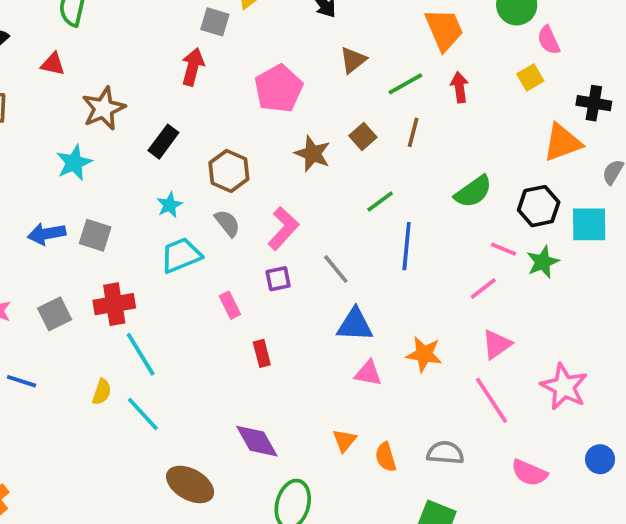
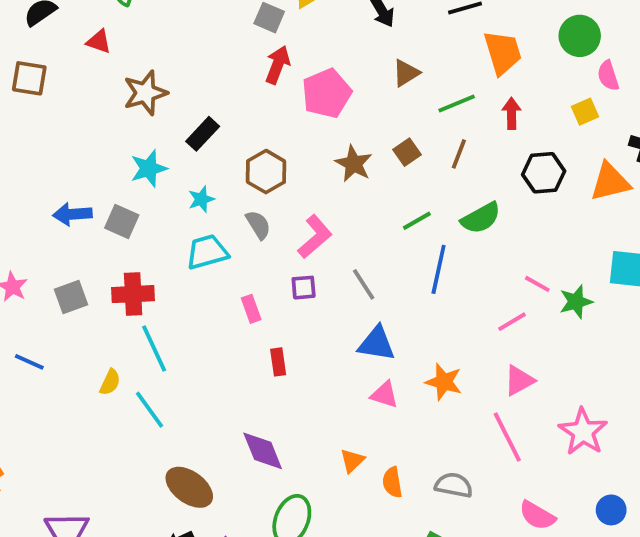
red arrow: (193, 67) -> (278, 65), moved
cyan star: (74, 163) -> (149, 168), moved
green semicircle: (473, 192) -> (481, 218), moved
black hexagon: (539, 206) -> (544, 173), moved

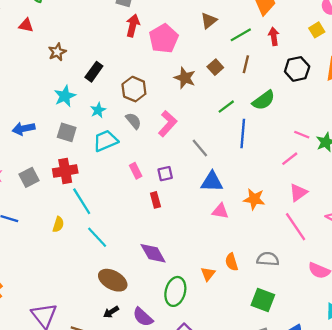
brown star: (145, 93) -> (57, 52), size x0.7
gray square: (122, 221) -> (67, 132), moved
purple square: (304, 288) -> (165, 174), moved
cyan line: (149, 410) -> (97, 237), moved
orange triangle: (352, 461) -> (208, 274), moved

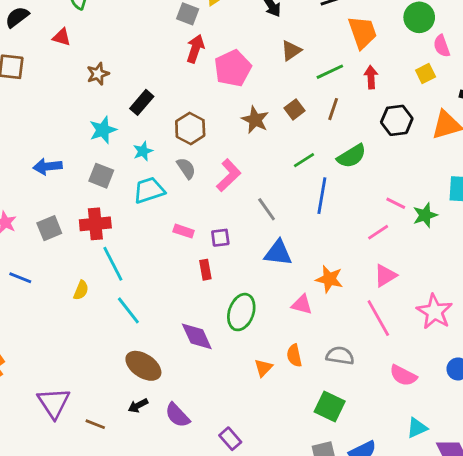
pink rectangle: (136, 171) -> (184, 231), turned -49
pink triangle: (220, 211) -> (302, 305), moved
green ellipse: (175, 291) -> (241, 312), moved

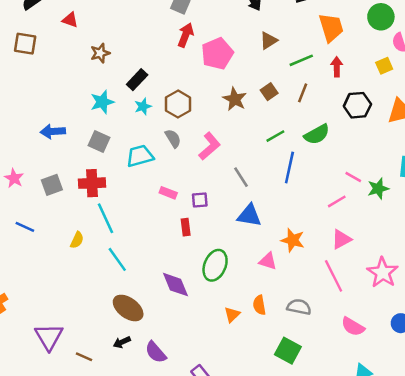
cyan star: (143, 151) -> (143, 106), moved

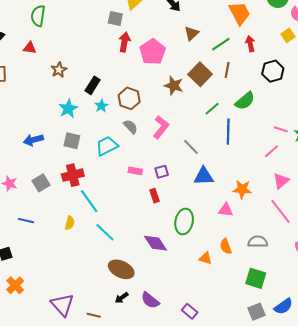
brown square: (269, 92) -> (200, 74), size x1.6
orange triangle: (232, 315) -> (205, 258), turned -48

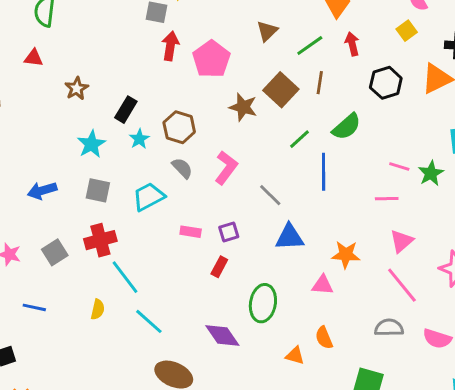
pink line: (271, 151) -> (387, 199), turned 42
red rectangle: (155, 196) -> (219, 267), turned 48
gray semicircle: (258, 242) -> (389, 328), moved

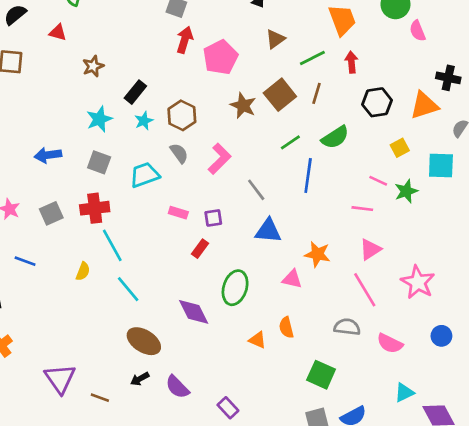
yellow square: (407, 31) -> (400, 148), moved

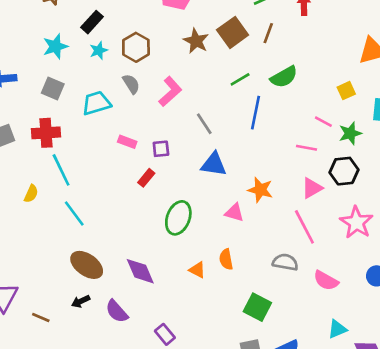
black hexagon: (377, 102) -> (344, 171), moved
purple diamond: (194, 312) -> (140, 271), moved

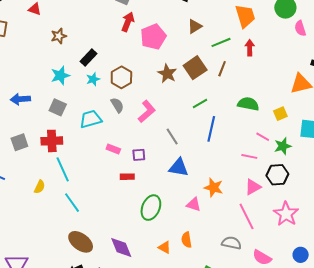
green semicircle: (284, 77) -> (248, 104), moved, turned -140
red rectangle: (146, 178) -> (127, 177), turned 48

